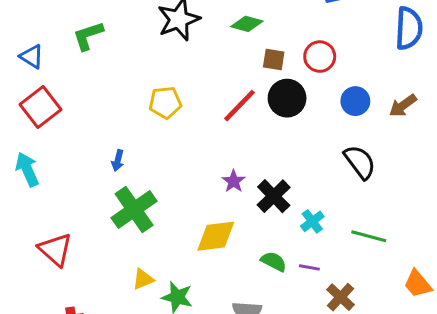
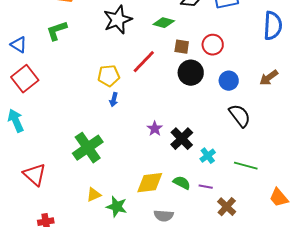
blue circle: (355, 101) -> (229, 81), moved
red line: (240, 106) -> (144, 62), moved
blue arrow: (118, 160) -> (114, 100), moved
yellow diamond: (216, 236) -> (150, 183), moved

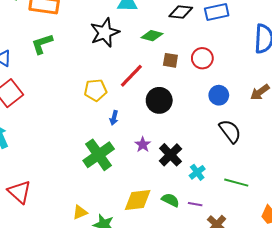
black circle: (191, 73) -> (159, 100), moved
blue arrow: (114, 100) -> (114, 118), moved
green cross: (88, 148) -> (99, 155), moved

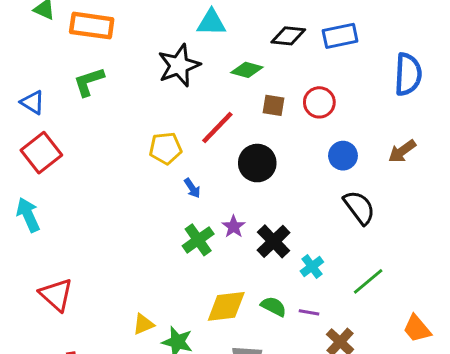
blue arrow: (114, 118) -> (192, 188), turned -48
green cross: (99, 155) -> (198, 240), moved, size x0.7
green line: (236, 183) -> (368, 281), turned -55

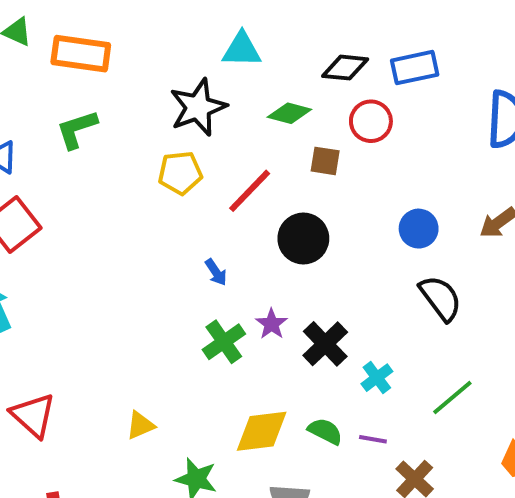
red circle: (319, 102) -> (371, 121), moved
yellow pentagon: (166, 148) -> (180, 173), moved
yellow triangle: (143, 324) -> (140, 425), moved

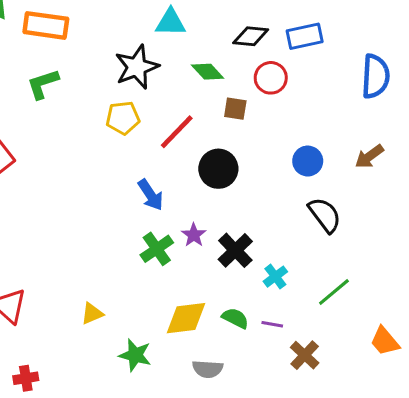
green diamond: (289, 113) -> (208, 72), turned 32
blue arrow: (216, 272) -> (151, 195), size x1.5

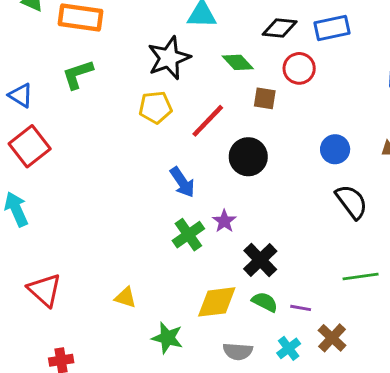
black cross: (235, 250) -> (260, 260), moved
cyan cross: (275, 277) -> (289, 348), moved
green line: (334, 292) -> (361, 277), turned 32
yellow triangle: (92, 314) -> (125, 297), turned 40

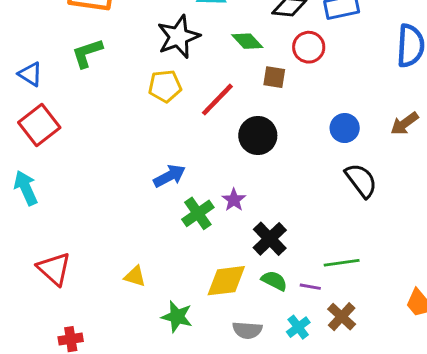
blue arrow: (182, 182) -> (169, 176), moved, turned -84
green line: (361, 277) -> (342, 263), moved

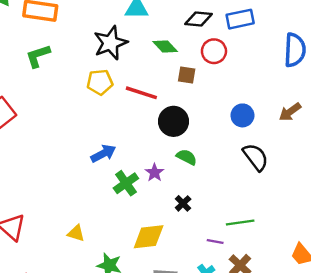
red line: (217, 100) -> (141, 93), turned 64
black cross: (270, 239) -> (183, 203), size x0.6
green semicircle: (274, 281) -> (187, 157), moved

